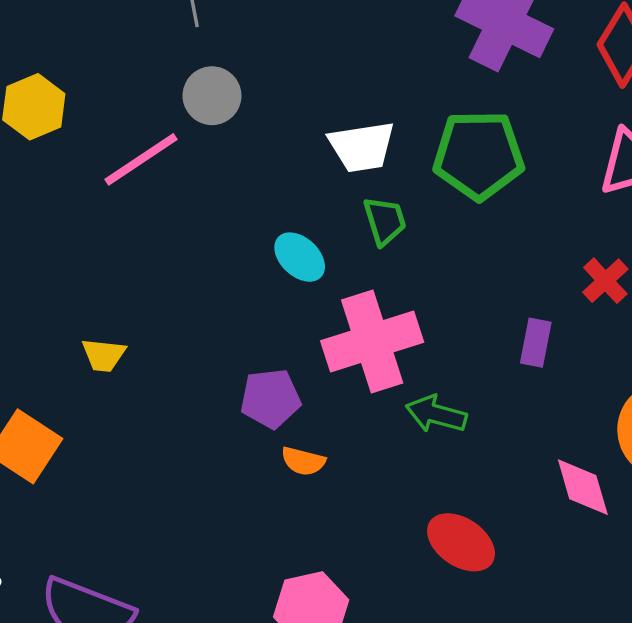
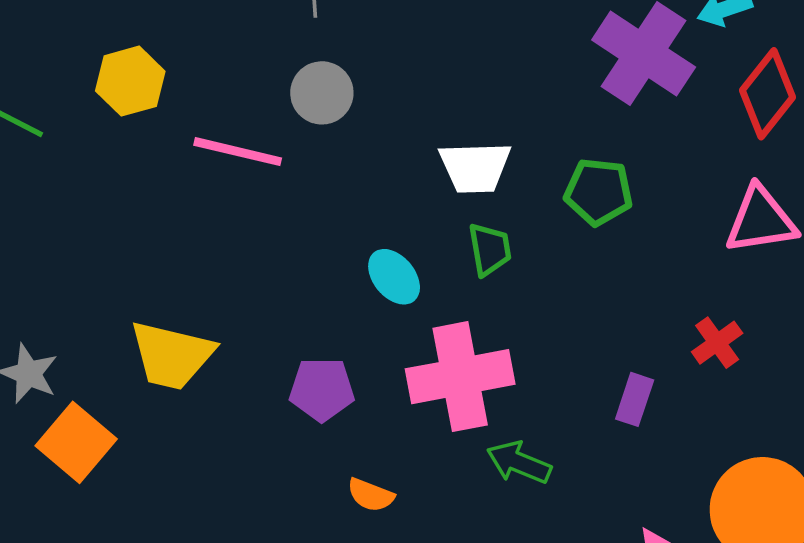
green pentagon: (479, 155) -> (599, 192), size x0.7
pink line: (141, 159) -> (238, 152), turned 40
yellow trapezoid: (104, 355) -> (172, 355), size x1.8
purple pentagon: (270, 399) -> (322, 389), moved

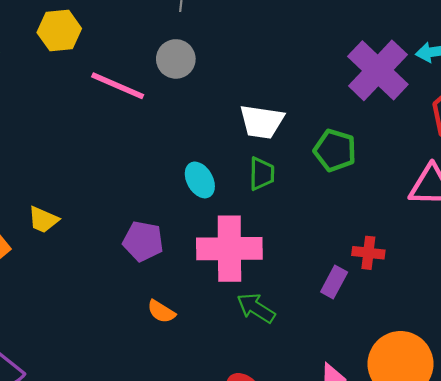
red cross: (717, 343) -> (368, 253), moved, turned 32
yellow trapezoid: (172, 355) -> (43, 220), moved, size x0.6

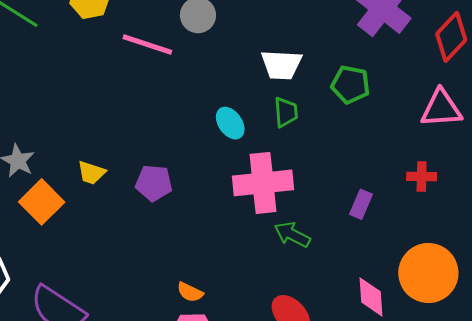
purple pentagon: (143, 241) -> (154, 183), moved
red cross: (368, 253) -> (422, 176), moved
orange semicircle: (161, 312) -> (190, 292), moved

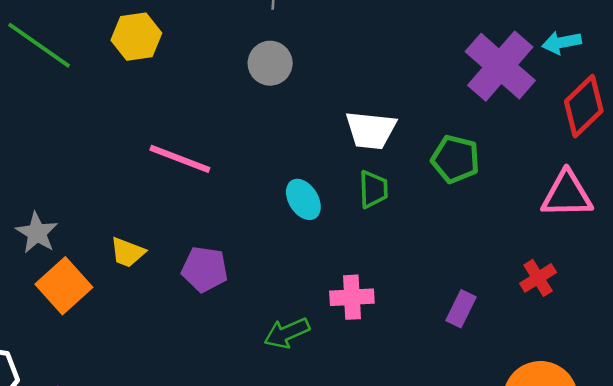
pink line: (147, 44) -> (180, 159), moved
red cross: (422, 176) -> (538, 278), turned -36
pink cross: (263, 183) -> (352, 297), moved, size x0.6
green arrow: (292, 235) -> (287, 333), moved, turned -54

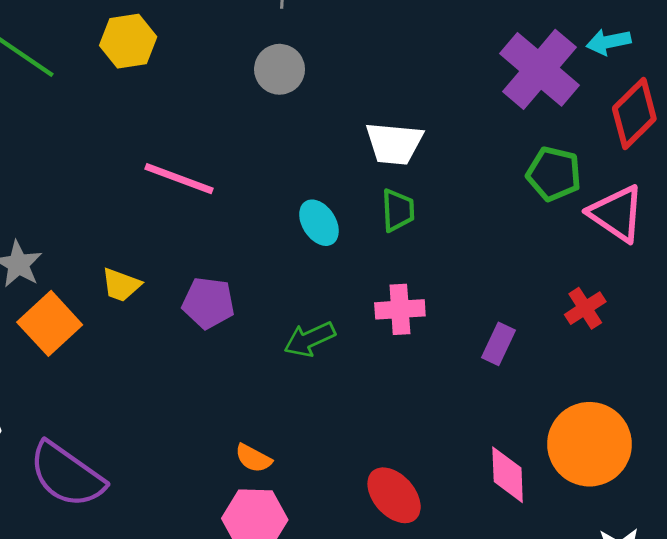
green pentagon: (455, 159) -> (554, 174), moved
pink triangle: (567, 195) -> (617, 214), turned 36
pink cross: (352, 297) -> (400, 309), moved
green arrow: (287, 333) -> (310, 339), moved

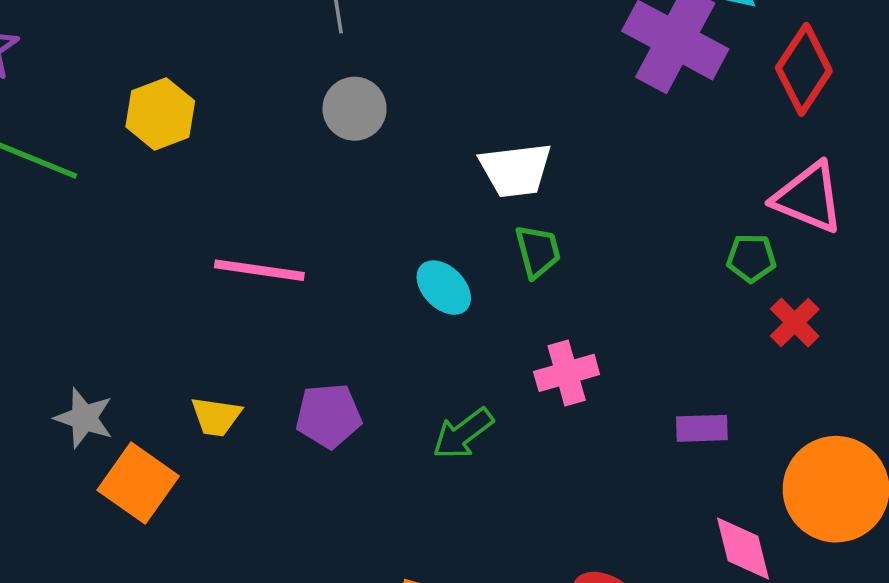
green pentagon: (554, 174) -> (751, 258), moved, size x0.7
purple rectangle: (498, 344) -> (702, 428), moved, turned 75

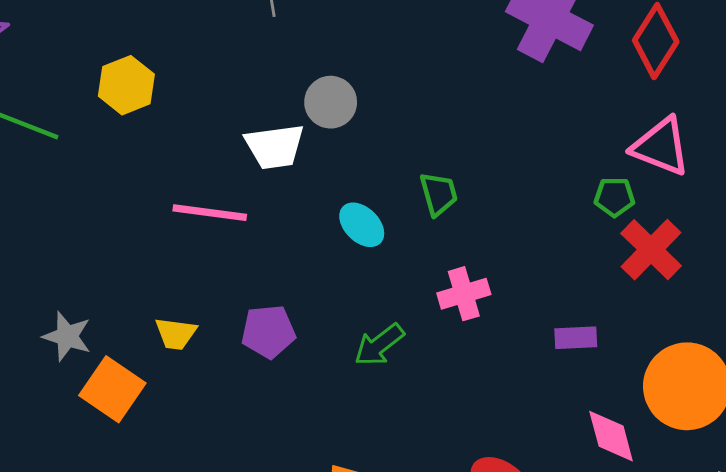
gray circle: (355, 109) -> (331, 102), moved
white trapezoid: (516, 170) -> (275, 146), moved
red cross: (795, 323) -> (651, 250), size x1.5

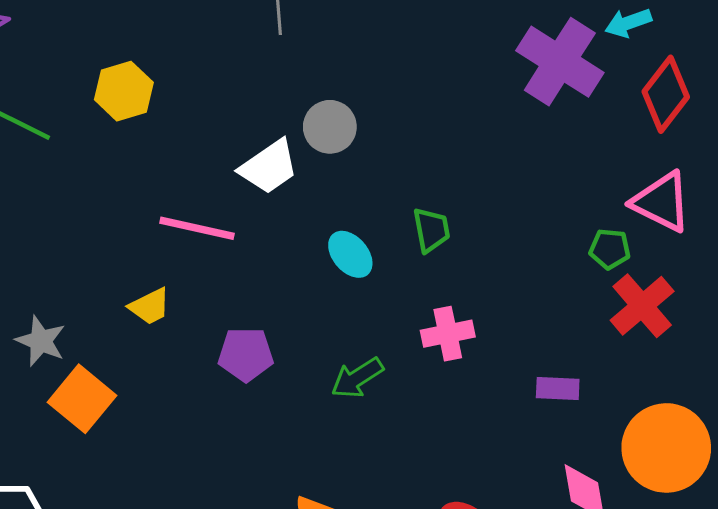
white trapezoid: (275, 146) -> (269, 167), turned -32
yellow trapezoid: (176, 334) -> (150, 306), moved, turned -39

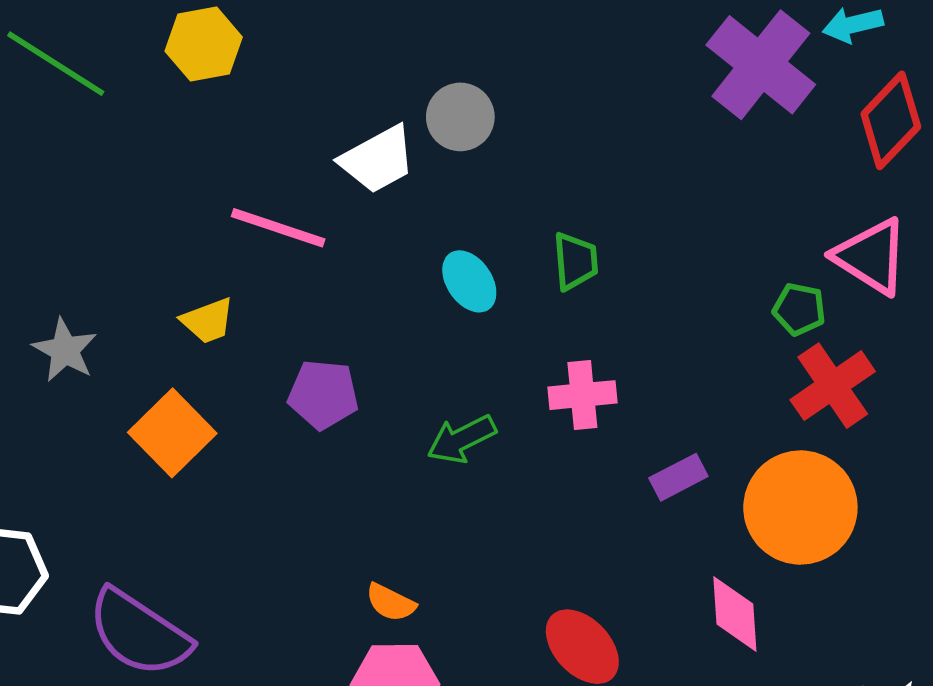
purple rectangle: (558, 389) -> (678, 477), moved, turned -36
orange square: (82, 399) -> (172, 433), moved
orange circle: (666, 448) -> (800, 507), moved

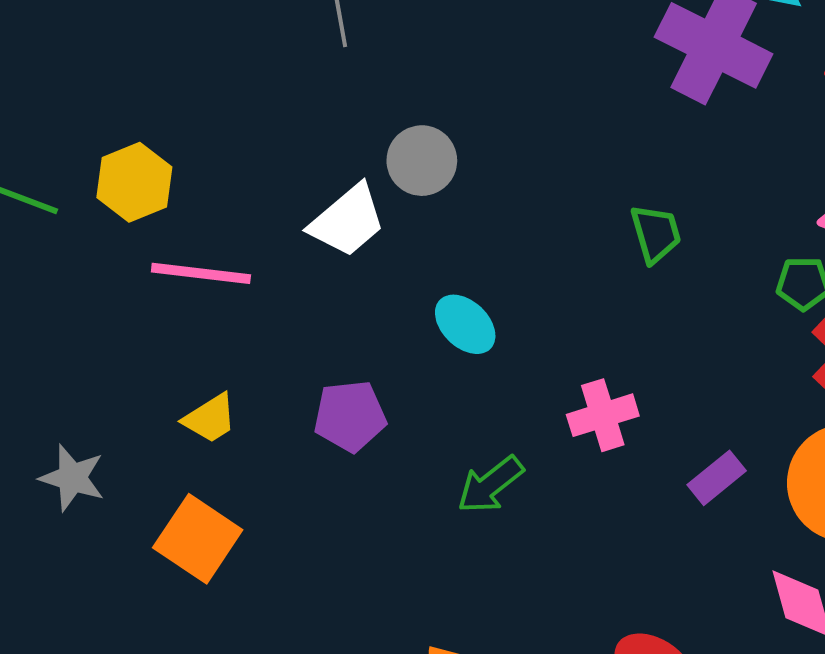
yellow hexagon: (204, 44) -> (134, 182), moved
pink line: (278, 228) -> (201, 273), moved
green trapezoid: (575, 261) -> (656, 234), moved
purple pentagon: (323, 394) -> (350, 416), moved

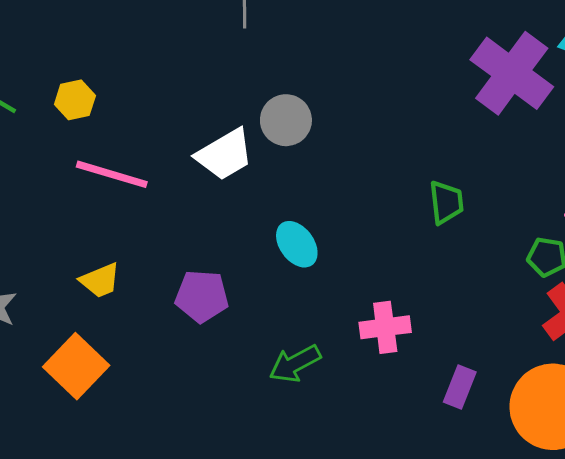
yellow hexagon: (134, 182) -> (75, 100), size x0.7
purple rectangle: (717, 478) -> (460, 387), turned -39

